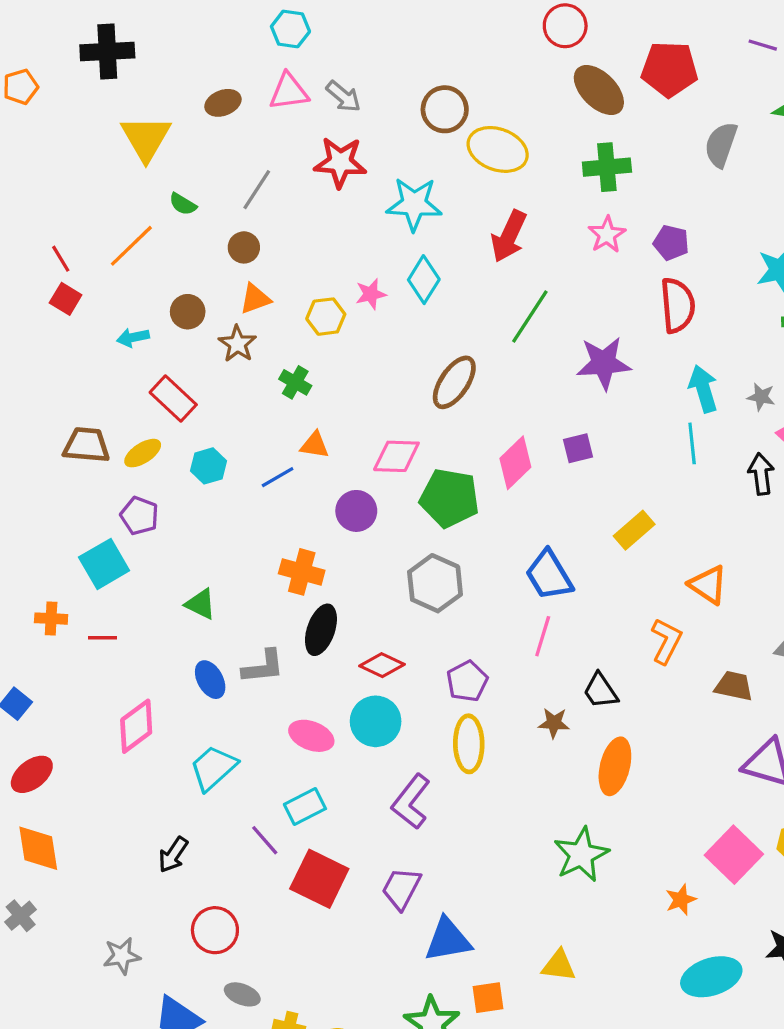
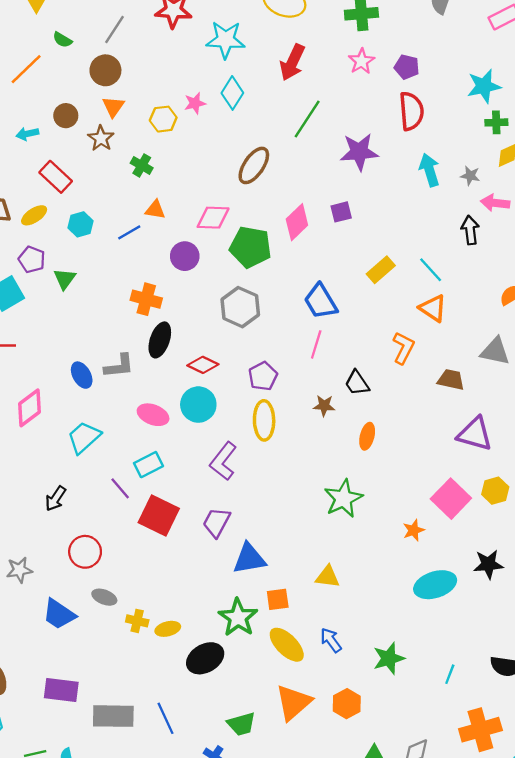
brown circle: (244, 247) -> (105, 70), size x1.4
orange triangle: (255, 299) -> (113, 107), turned -35
cyan line: (692, 443) -> (431, 270), moved, turned -36
green triangle: (200, 604) -> (65, 279), moved, turned 40
orange ellipse: (615, 766) -> (367, 436), size x0.7

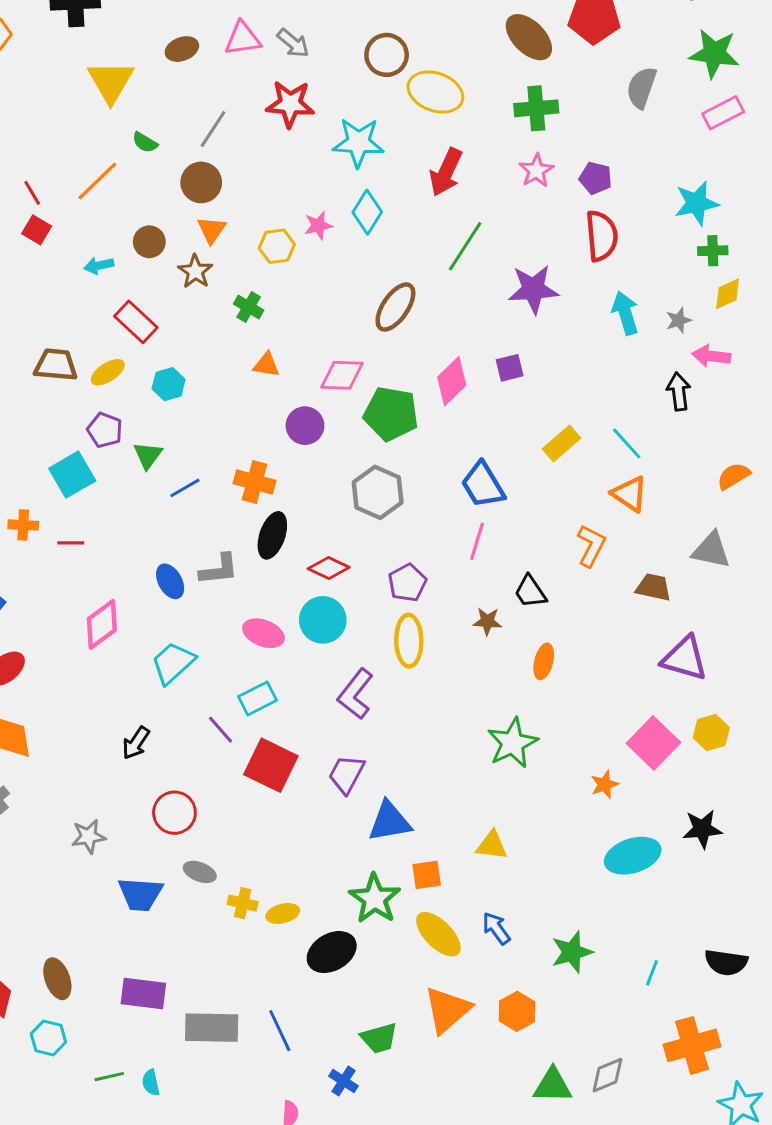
gray star: (470, 176) -> (679, 320), turned -30
blue line: (129, 232) -> (185, 488), moved
blue trapezoid: (59, 614) -> (140, 894), turned -30

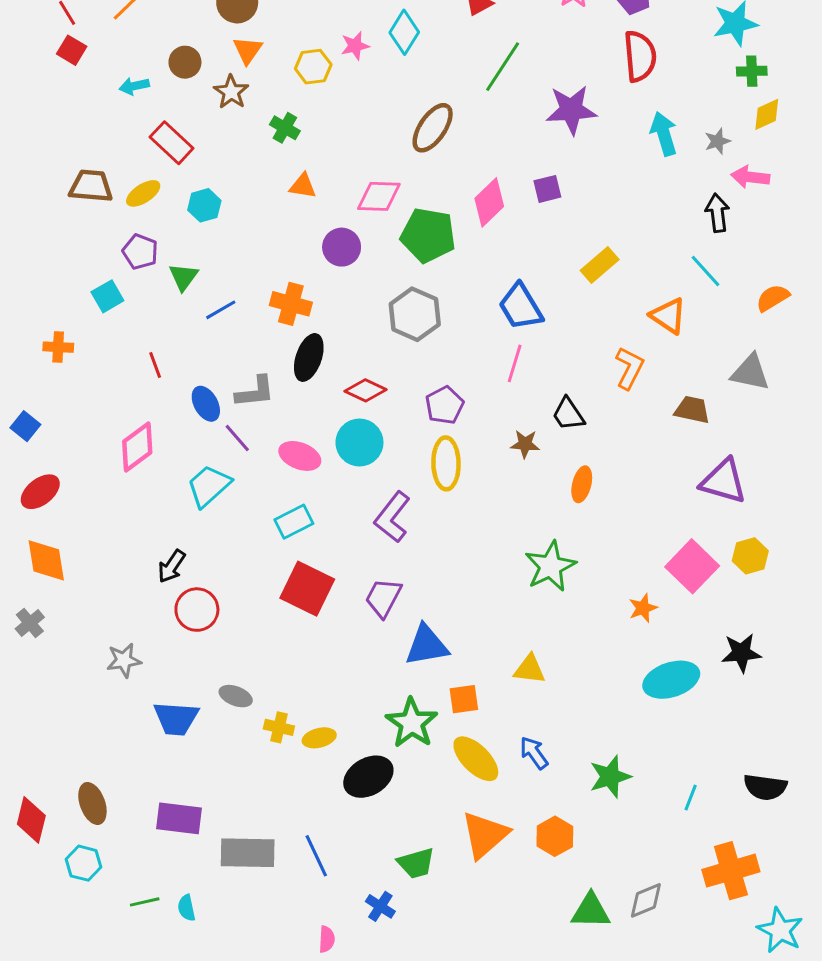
cyan line: (627, 443) -> (706, 271), moved
cyan square: (72, 475) -> (107, 296), size x0.7
red line: (71, 543) -> (155, 365), moved, turned 70
purple line: (220, 730) -> (237, 438), moved
red circle: (174, 813) -> (197, 610), moved

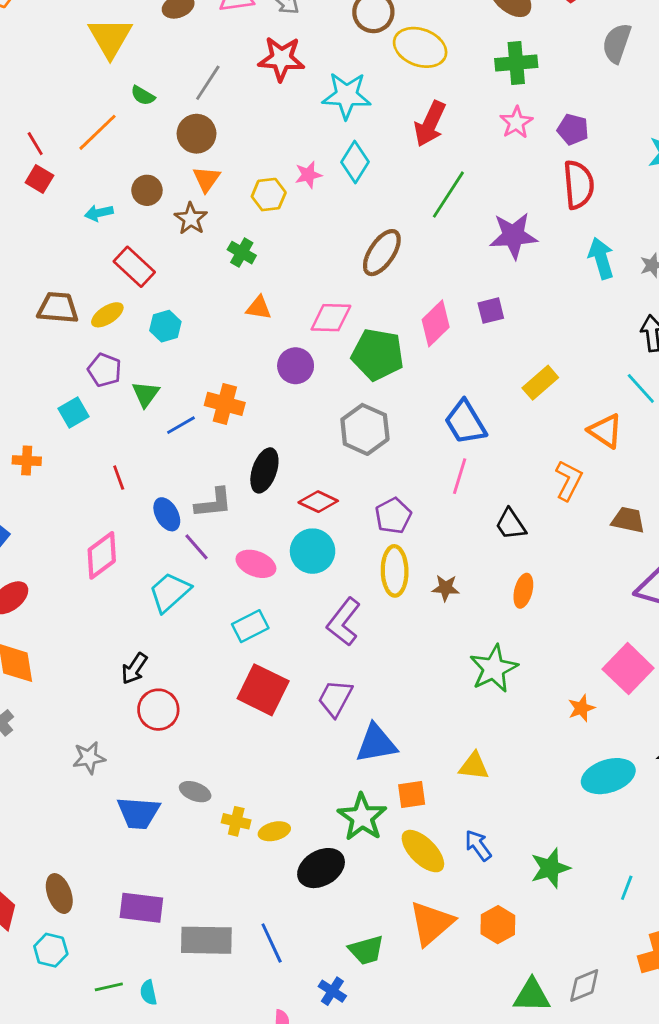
orange cross: (291, 304) -> (225, 404), moved
brown star: (525, 444) -> (446, 588), moved

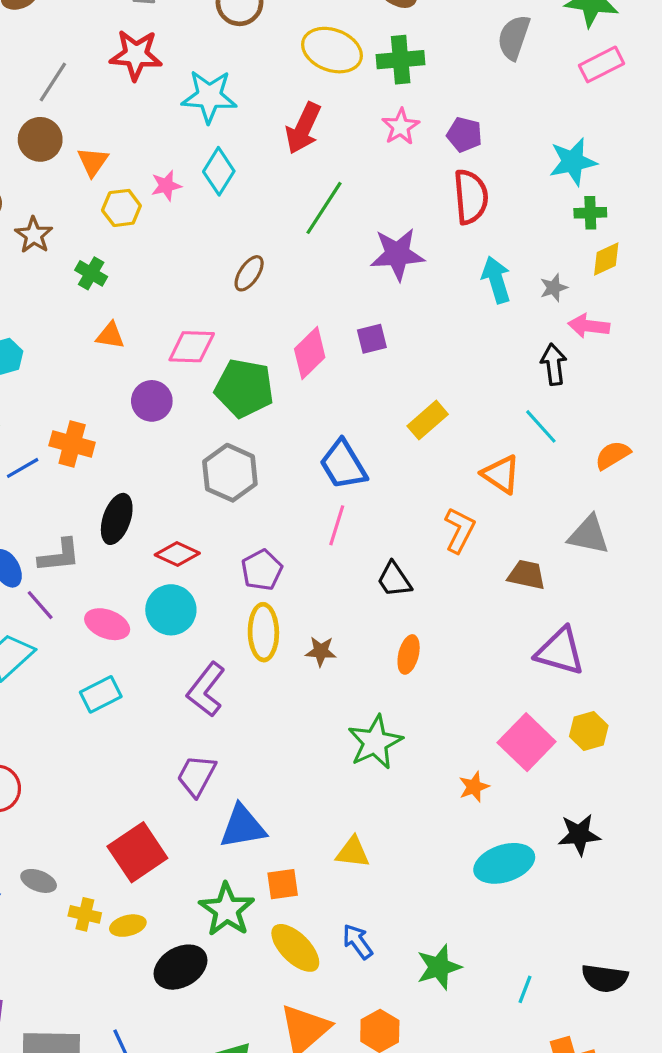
yellow ellipse: (420, 47) -> (332, 50), moved
orange triangle: (206, 179) -> (93, 162), moved
brown ellipse: (382, 253) -> (249, 273), size x0.7
red square: (263, 690) -> (137, 852), moved, turned 30

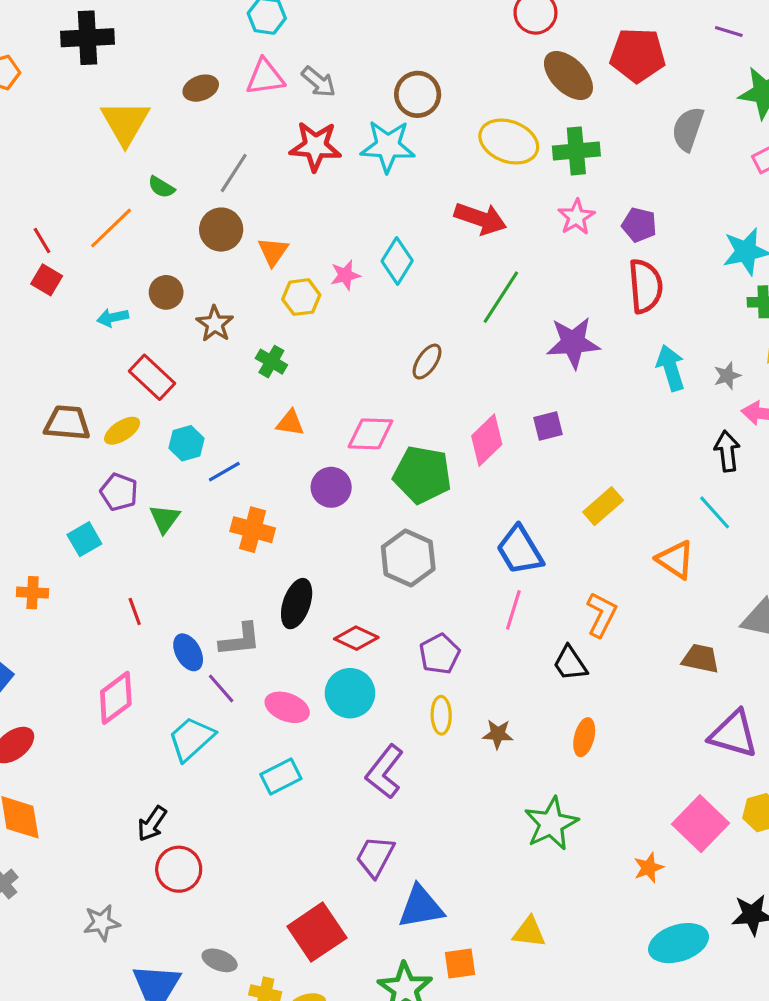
cyan star: (209, 96) -> (388, 146), moved
red arrow: (303, 128) -> (480, 219), turned -96
blue line: (23, 468) -> (224, 472), moved
orange L-shape: (460, 530) -> (601, 615), moved
yellow ellipse: (263, 632) -> (441, 715), size x0.7

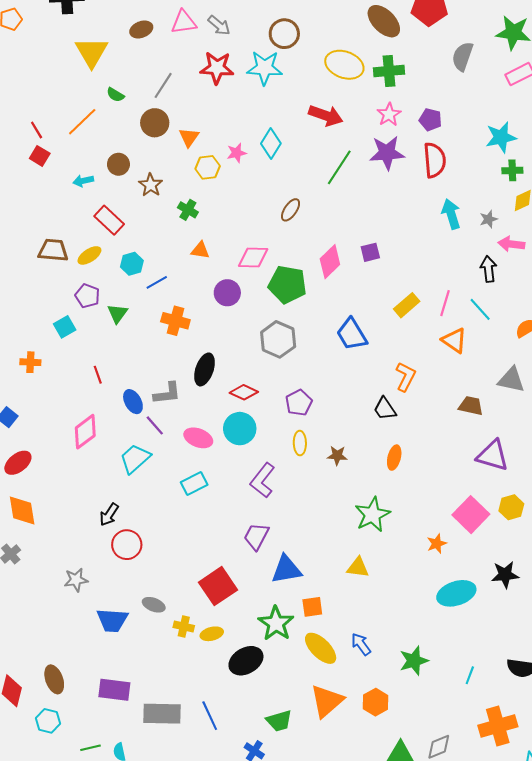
purple star: (573, 343) -> (387, 153), moved
pink line: (513, 610) -> (445, 303), moved
yellow triangle: (529, 932) -> (358, 567), moved

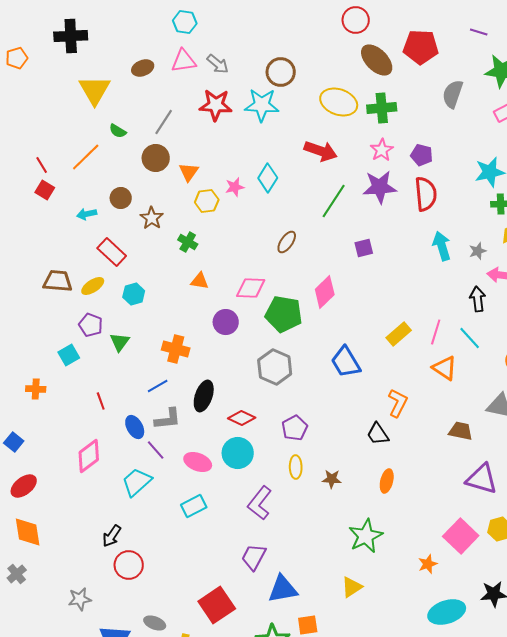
purple square: (370, 252) -> (364, 248), moved
blue line: (157, 282) -> (158, 386), moved
yellow triangle: (358, 567) -> (352, 587), turned -40

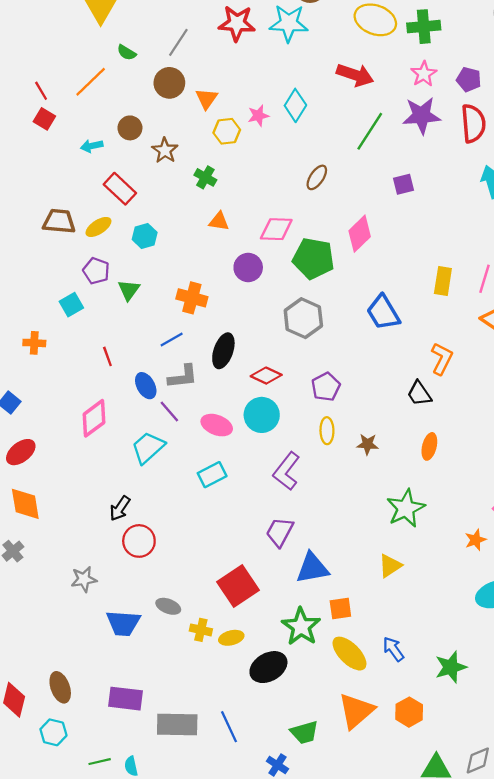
yellow rectangle: (399, 334) -> (443, 281), turned -40

